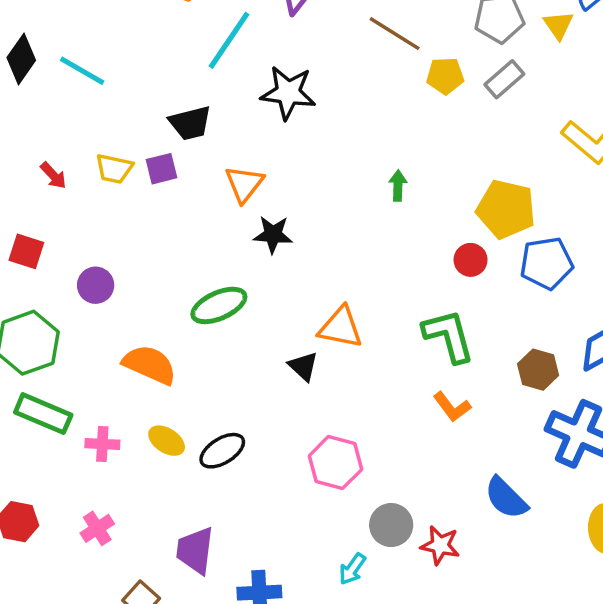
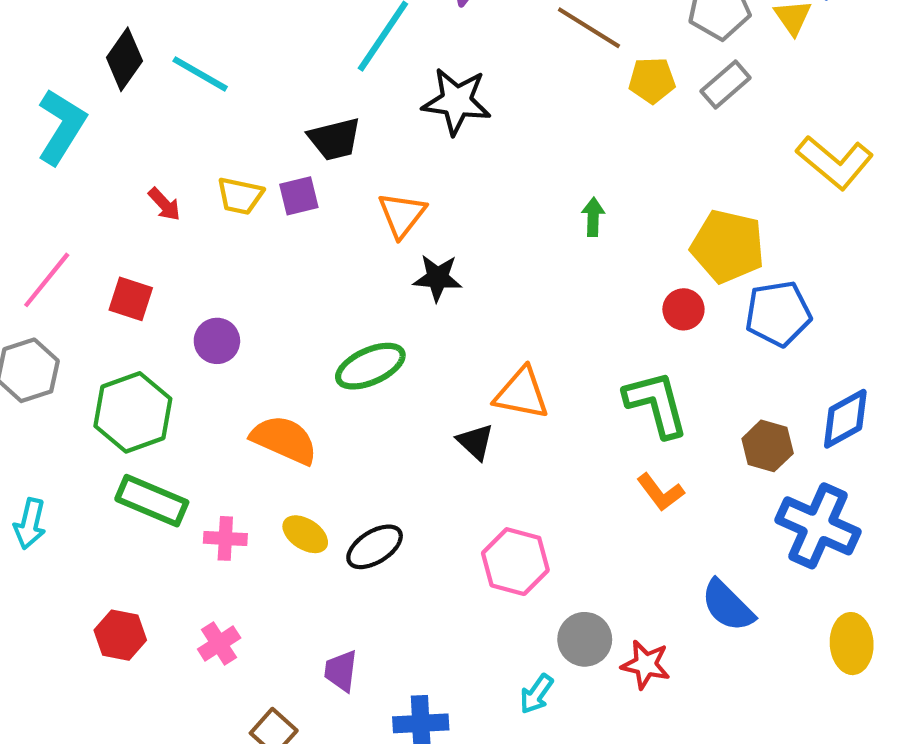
purple trapezoid: (195, 550) -> (341, 671), size x0.7

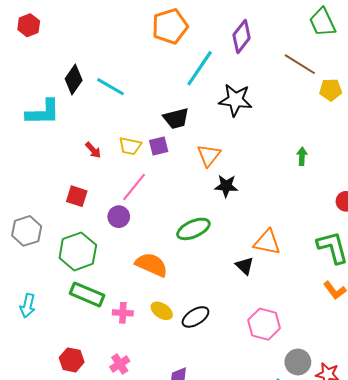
cyan L-shape: (61, 127) -> (43, 112), turned 57
pink line: (47, 280) -> (134, 187), moved

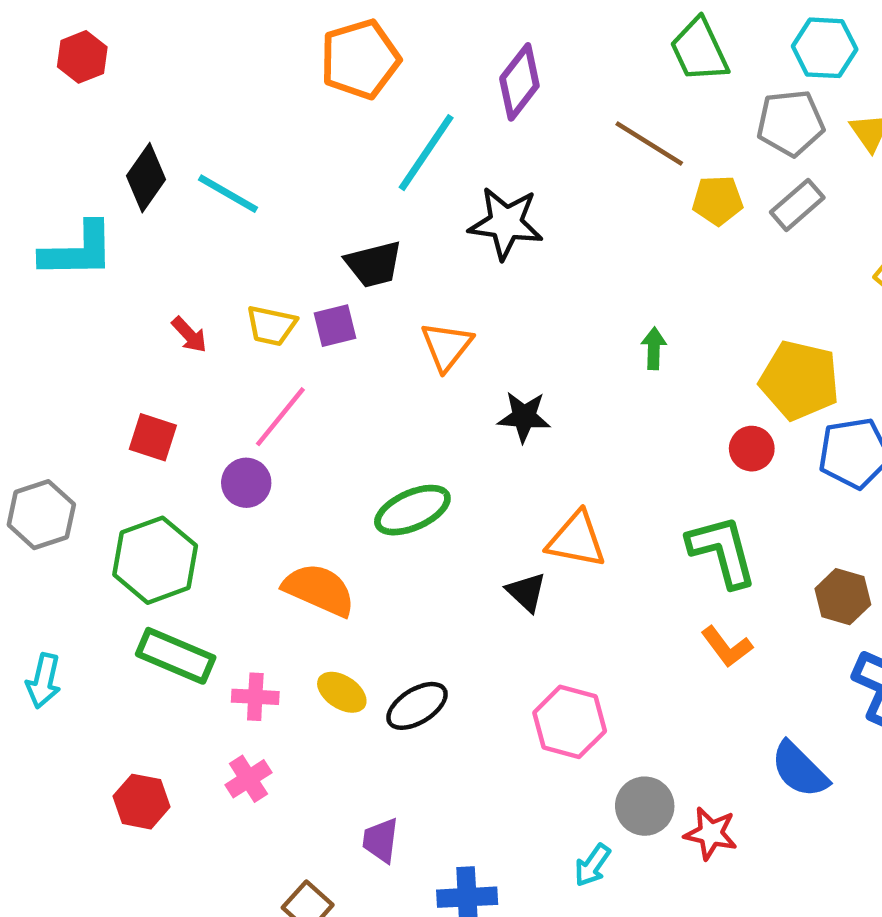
red hexagon: (29, 25) -> (82, 57), moved
black star: (226, 186) -> (524, 417), moved
pink cross: (120, 364) -> (248, 779), moved

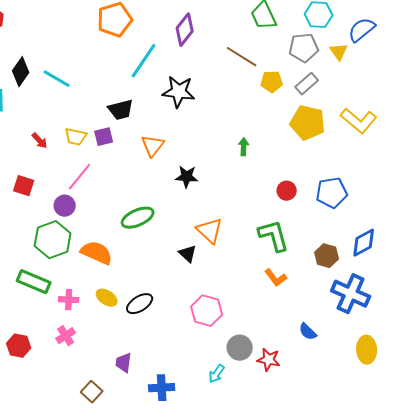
yellow pentagon: (800, 380) -> (308, 123), moved
orange triangle: (576, 540) -> (210, 231), turned 32
green hexagon: (155, 560) -> (53, 240), moved
blue semicircle: (800, 770) -> (308, 332), size x0.7

